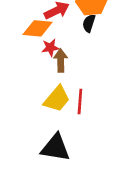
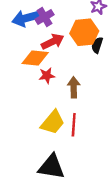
black semicircle: (89, 23) -> (97, 45), moved
brown arrow: (61, 60) -> (74, 87), moved

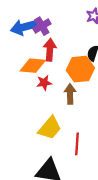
orange hexagon: (84, 32) -> (80, 69), moved
red arrow: (53, 42) -> (50, 50), turned -60
red line: (74, 125) -> (77, 144), moved

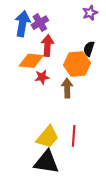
blue arrow: (24, 27) -> (22, 24), turned 115
yellow trapezoid: (50, 128) -> (47, 137), moved

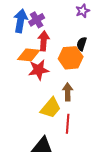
red star: (42, 77) -> (39, 70), size x1.5
brown arrow: (67, 88) -> (68, 92), moved
yellow trapezoid: (47, 137) -> (51, 108), moved

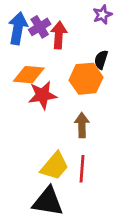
red arrow: (44, 41) -> (59, 35), moved
yellow trapezoid: (51, 108) -> (55, 166), moved

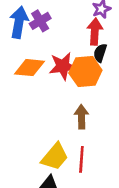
red arrow: (59, 35) -> (95, 32), moved
red star: (42, 95) -> (63, 66), moved

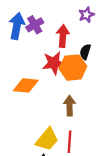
red arrow: (95, 32) -> (63, 36), moved
orange diamond: (30, 68) -> (26, 85), moved

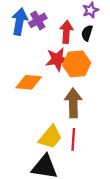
black semicircle: (85, 52) -> (87, 33), moved
brown arrow: (70, 106) -> (73, 103), size x1.4

